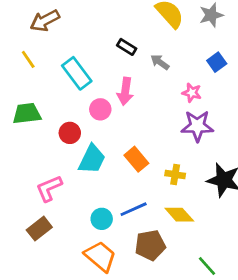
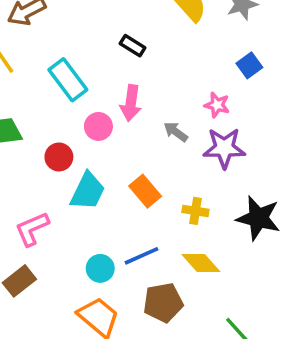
gray arrow: (160, 62) -> (176, 132), moved

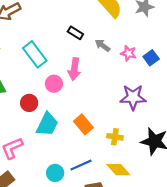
blue square: (249, 65) -> (151, 58), moved
pink star: (217, 105) -> (128, 53), moved
gray arrow: (176, 132) -> (103, 45), moved

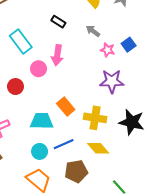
gray arrow: (103, 45) -> (93, 31), moved
pink star: (128, 53) -> (108, 50), moved
cyan trapezoid: (47, 124) -> (42, 121), moved, turned -115
yellow cross: (115, 137) -> (95, 118), size x1.5

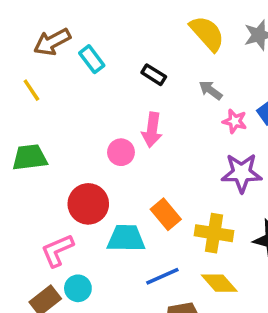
cyan rectangle: (21, 41) -> (92, 59), moved, size x0.7
red circle: (15, 87) -> (88, 204), moved, size x1.5
cyan circle: (40, 151) -> (78, 288), moved

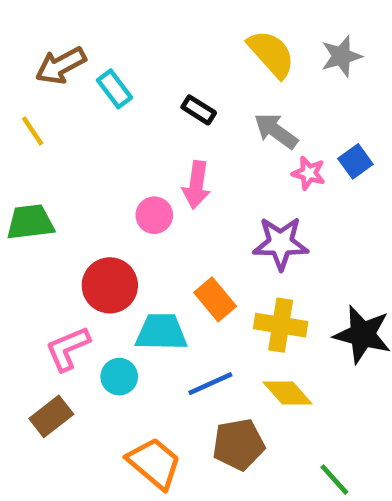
gray arrow: (211, 90) -> (276, 131), size x1.4
purple star: (242, 173) -> (281, 243), moved
cyan circle: (78, 288) -> (119, 377), moved

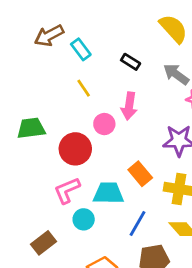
yellow line: (33, 131) -> (84, 88), moved
red circle: (110, 285) -> (75, 149), moved
pink L-shape: (68, 349) -> (67, 190), moved
blue line: (210, 384) -> (137, 224), turned -36

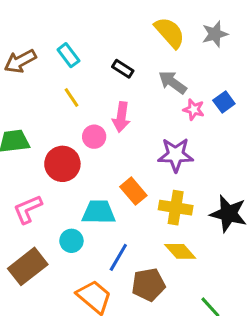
brown arrow: (49, 36) -> (20, 61), moved
pink L-shape: (67, 190) -> (28, 209), moved
blue line: (137, 224) -> (118, 257), moved
brown rectangle: (44, 243) -> (28, 266), size x1.4

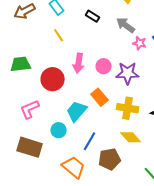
pink arrow: (121, 117) -> (79, 63), moved
pink circle: (94, 137) -> (104, 66), moved
cyan trapezoid: (99, 212) -> (77, 111), turned -50
brown rectangle: (28, 266) -> (30, 147), turned 55

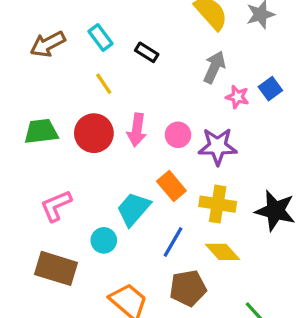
black rectangle: (93, 16) -> (147, 52), moved
gray arrow: (126, 25) -> (214, 67), turned 78
red circle: (53, 79) -> (94, 133), moved
blue line: (90, 141) -> (173, 242), moved

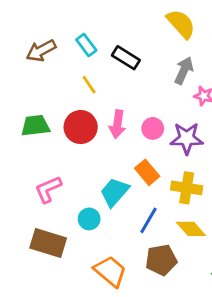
black rectangle: (147, 52) -> (126, 58), size x1.4

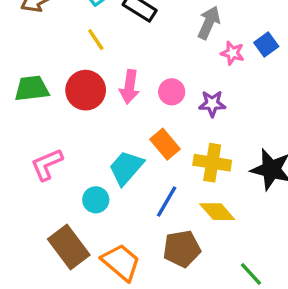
purple star: (187, 138) -> (212, 104), size x0.7
brown rectangle: (48, 243) -> (69, 247), moved, turned 36

